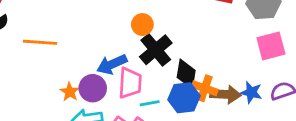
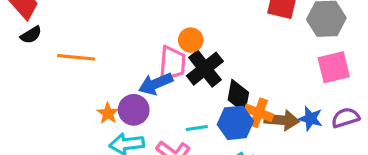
pink trapezoid: (130, 83) -> (172, 63), moved

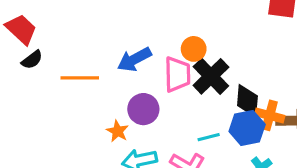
blue arrow: (156, 84) -> (134, 59), moved
purple circle: (134, 110) -> (143, 109), moved

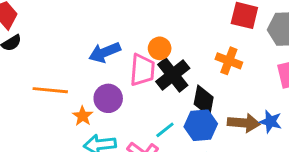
orange line: (80, 78) -> (50, 90), moved
orange cross: (270, 115) -> (229, 61), moved
cyan line: (209, 137) -> (165, 130), turned -30

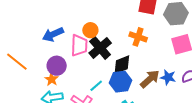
orange line: (50, 90) -> (17, 62), turned 35
black diamond: (204, 101) -> (122, 65), turned 60
orange star: (83, 116) -> (52, 79), moved
brown arrow: (244, 123) -> (150, 79), turned -45

